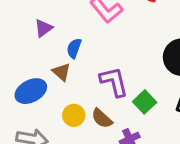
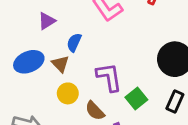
blue ellipse: (31, 91) -> (29, 62), moved
yellow circle: (74, 115) -> (68, 93), moved

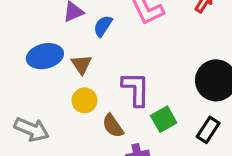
blue semicircle: (74, 42) -> (103, 26), moved

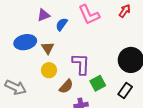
brown semicircle: (113, 126) -> (66, 86), turned -105

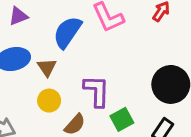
purple triangle: (44, 15) -> (18, 16), moved
blue semicircle: (62, 24) -> (67, 32), size x1.6

